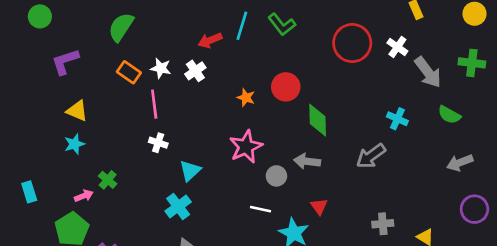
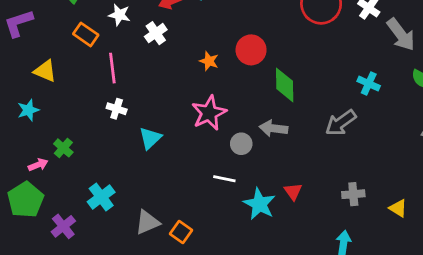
white star: (161, 68) -> (119, 15), moved
yellow triangle: (77, 111) -> (45, 71), moved
cyan cross: (178, 206) -> (101, 197), moved
red triangle: (319, 206) -> (293, 191), moved

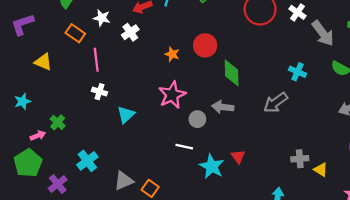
cyan star: (28, 110) -> (22, 101), moved
gray cross: (353, 194) -> (300, 159), moved

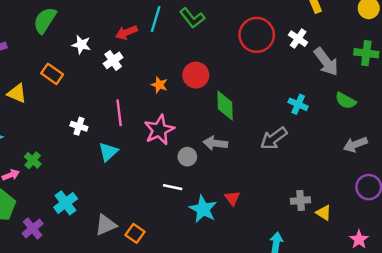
orange rectangle: (75, 33) -> (52, 74), moved
pink line: (96, 60) -> (119, 113), moved

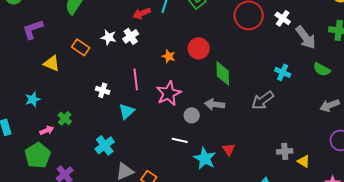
white star: (81, 45) -> (109, 37), moved
cyan cross: (66, 203) -> (105, 145), moved

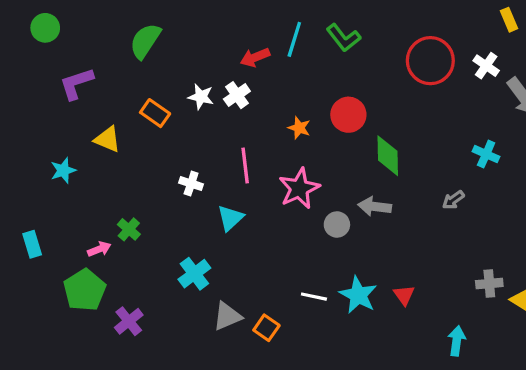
cyan star: (33, 99) -> (63, 170), moved
gray arrow: (263, 100) -> (453, 200), size x0.6
white line: (180, 140) -> (314, 297), moved
red triangle: (229, 149) -> (404, 295), moved

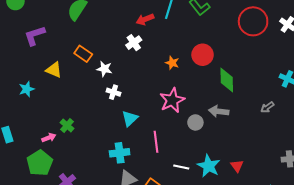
white star: (201, 97) -> (104, 69), moved
pink line: (245, 166) -> (156, 142), moved
white cross: (191, 184) -> (114, 92), moved
cyan cross: (194, 274) -> (120, 153), moved, turned 30

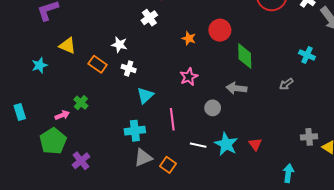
orange rectangle: (83, 54) -> (98, 64), moved
pink star: (172, 100) -> (189, 77), size x0.7
gray circle: (195, 122) -> (213, 108), moved

